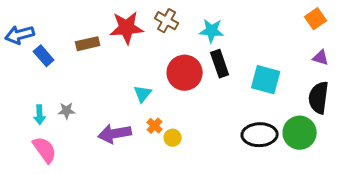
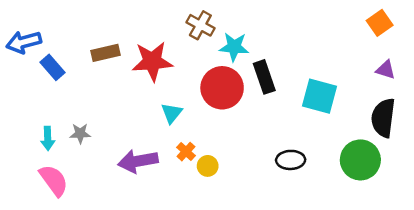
red star: (127, 28) -> (152, 61), moved
cyan star: (212, 31) -> (234, 47), moved
black ellipse: (260, 135) -> (291, 160), moved, size x0.7

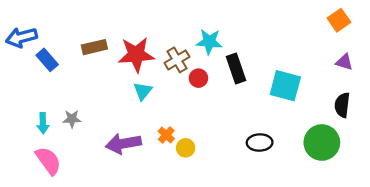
brown cross: (200, 25) -> (177, 60), moved, turned 30
red circle: (222, 88) -> (198, 78), size x0.5
cyan triangle: (172, 113) -> (143, 91), moved
black semicircle: (383, 118) -> (342, 105), size x0.7

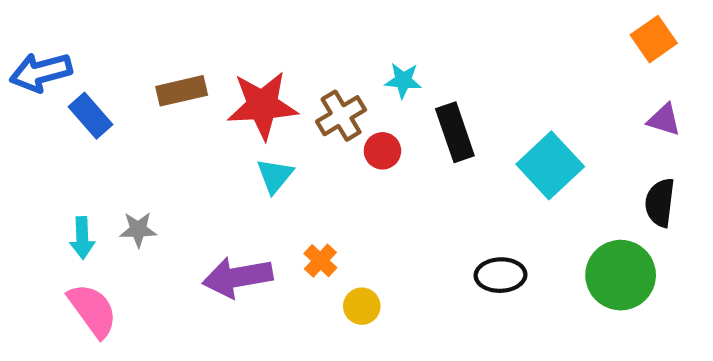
cyan star: (209, 42) -> (403, 80), size x0.7
cyan square: (285, 86) -> (550, 165), turned 32
yellow circle: (186, 148) -> (362, 306), moved

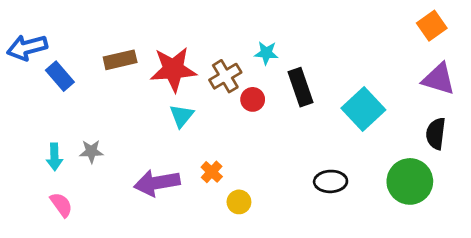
purple triangle: (664, 120) -> (439, 79), size x1.5
pink semicircle: (93, 310) -> (61, 205), size x0.7

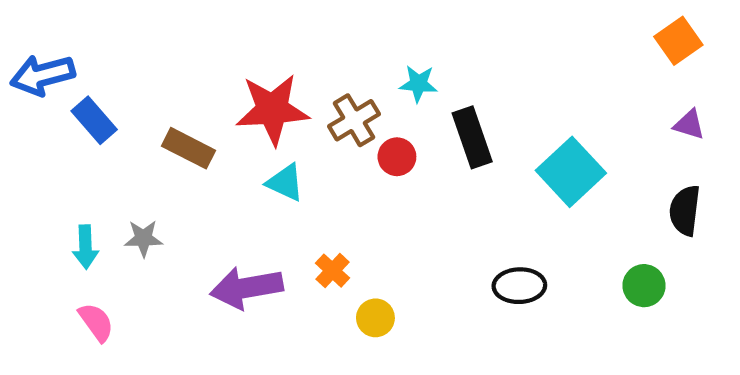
brown rectangle: (120, 60) -> (189, 148), moved, turned 40
purple triangle: (439, 79) -> (689, 125), size x0.6
cyan triangle: (182, 116) -> (285, 183), turned -44
green circle: (410, 181) -> (644, 286), size x0.6

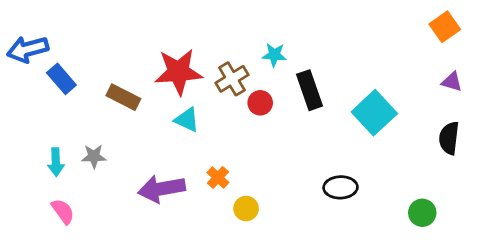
green circle: (644, 286) -> (422, 213), moved

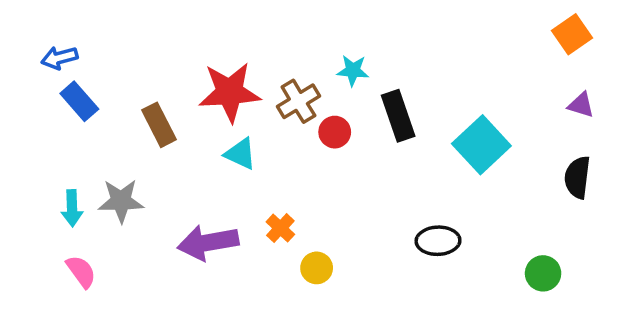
blue arrow: (28, 49) -> (59, 58), moved, size x0.7
brown rectangle: (123, 97) -> (159, 125), turned 36
gray star: (94, 156) -> (121, 201), size x1.4

